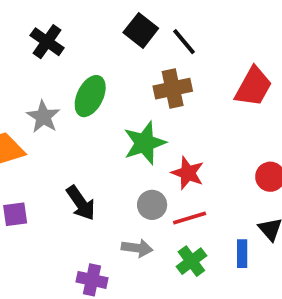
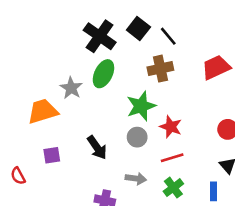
black cross: (47, 42) -> (100, 36), moved, size x1.4
red trapezoid: (253, 87) -> (216, 67), turned -144
gray circle: (152, 205) -> (137, 137), moved
blue rectangle: (242, 254) -> (213, 191), moved

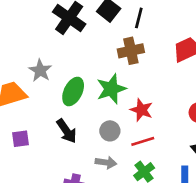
black line: (168, 36) -> (139, 18), turned 54
green ellipse: (103, 74) -> (73, 92), moved
gray circle: (137, 137) -> (110, 131), moved

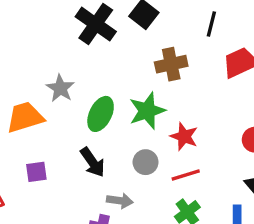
black line: (139, 18) -> (211, 24), moved
gray arrow: (106, 162) -> (120, 201), moved

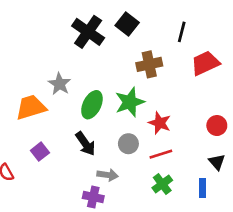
purple square: (36, 172) -> (40, 152), turned -30

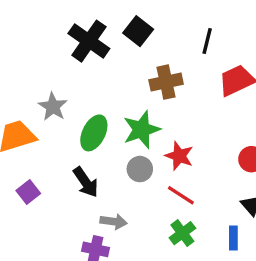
gray circle: (128, 144) -> (140, 169), moved
red line: (161, 154) -> (181, 195), turned 50

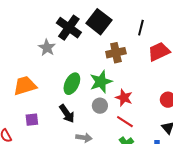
black square: (138, 31) -> (99, 22), size x1.4
gray star: (53, 107) -> (47, 48), moved
purple square: (28, 192) -> (32, 120), turned 32

